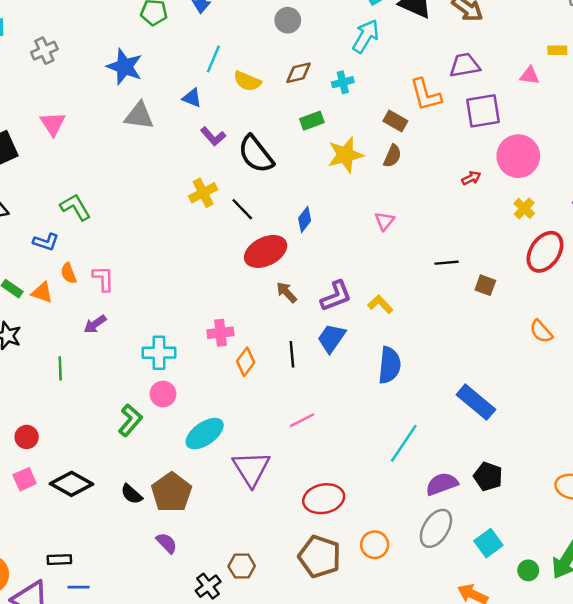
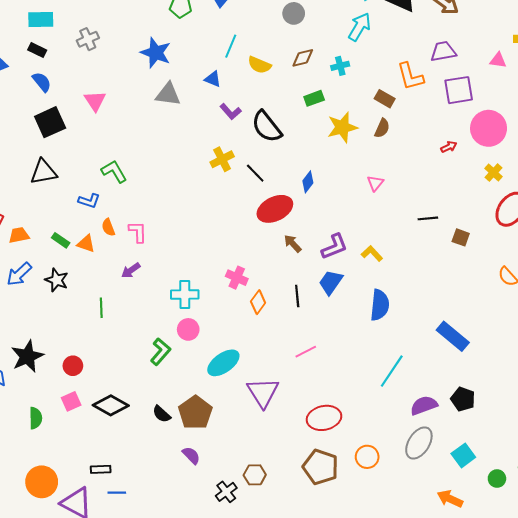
pink cross: (220, 333) -> (237, 278), turned 30

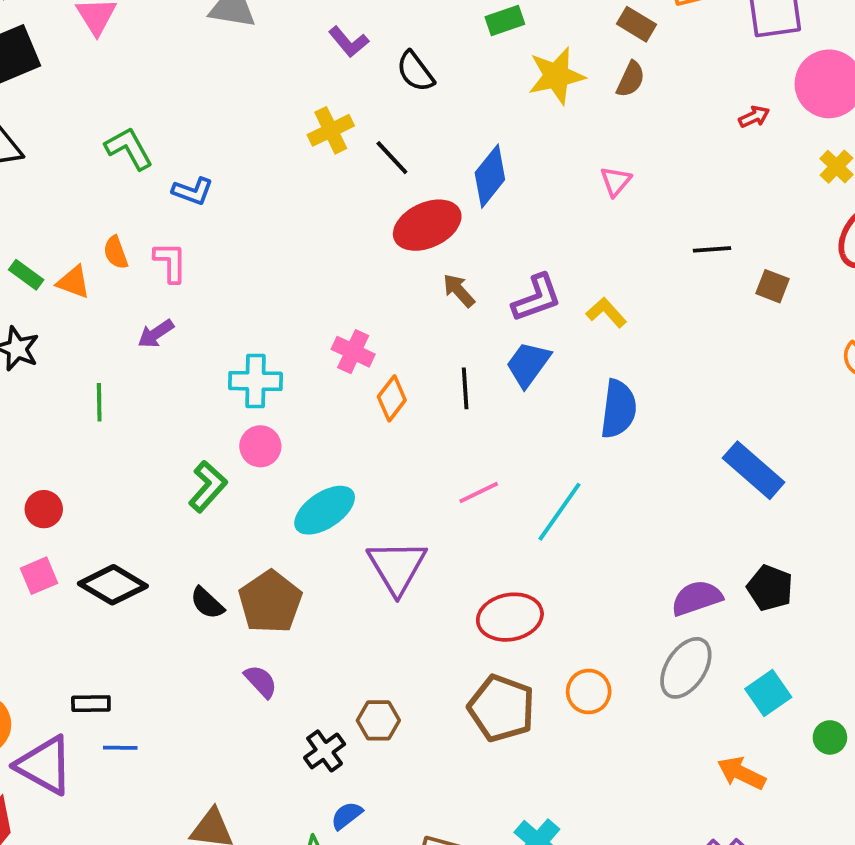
black semicircle: (267, 127) -> (415, 71), size x0.7
blue diamond: (308, 182) -> (490, 176), size x1.5
blue L-shape: (89, 201) -> (193, 191), moved
cyan line: (392, 371) -> (560, 512), moved

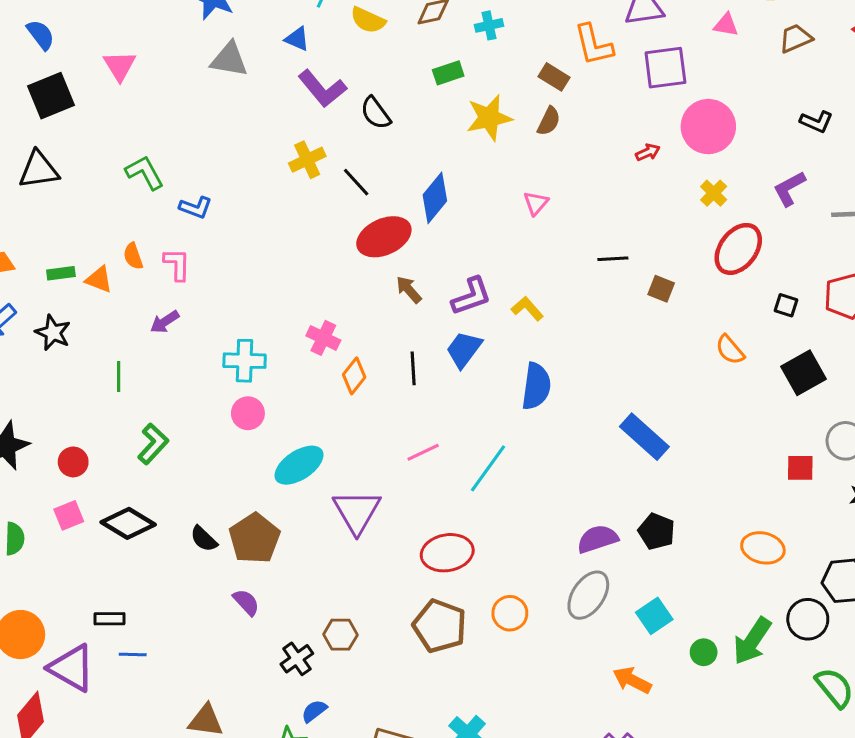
purple L-shape: (349, 42) -> (322, 89), size x1.5
green rectangle: (26, 275) -> (61, 273), turned -44
green L-shape: (208, 486) -> (153, 444), moved

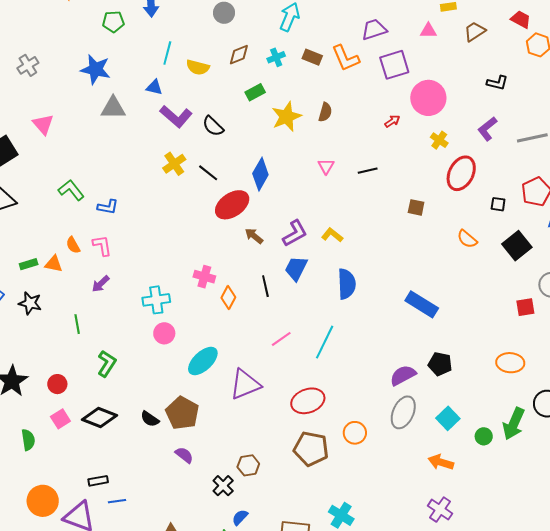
brown rectangle: (554, 77) -> (312, 57), moved
black line: (613, 259) -> (368, 171), moved
purple triangle: (357, 511) -> (245, 384), turned 48

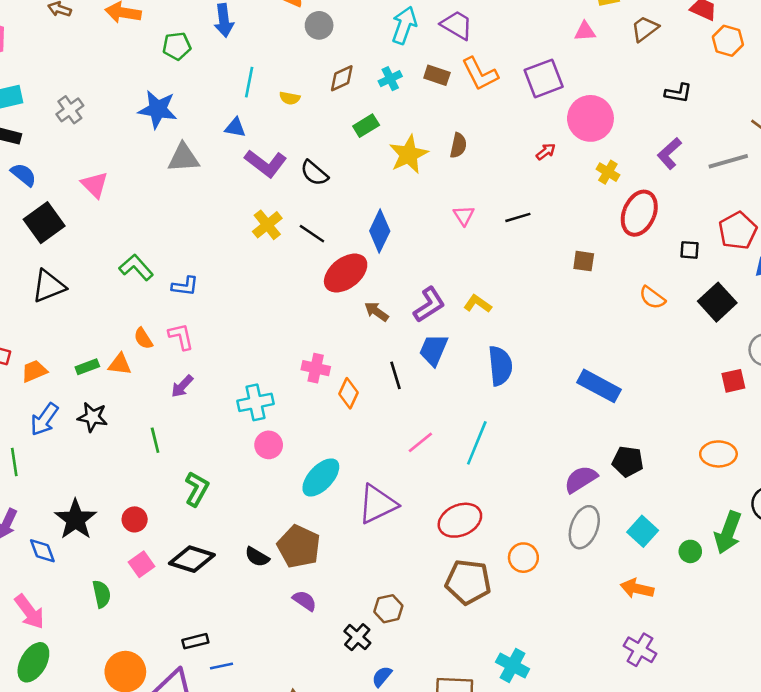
purple trapezoid: (374, 29) -> (457, 25), moved, turned 52
yellow semicircle: (198, 67) -> (290, 98), size x0.7

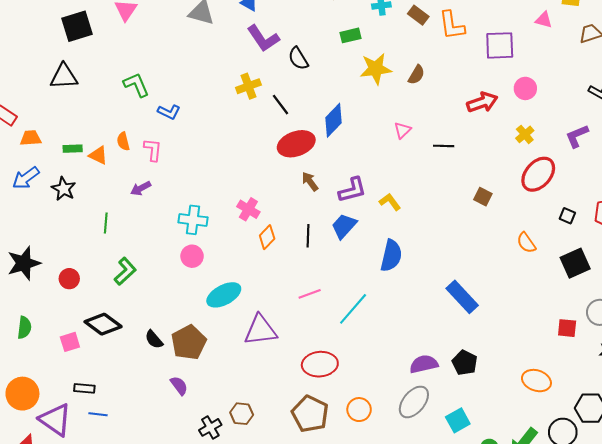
pink circle: (590, 118) -> (525, 88), size x0.6
red arrow: (546, 152) -> (482, 102), size x1.8
pink square: (142, 564) -> (70, 342), moved

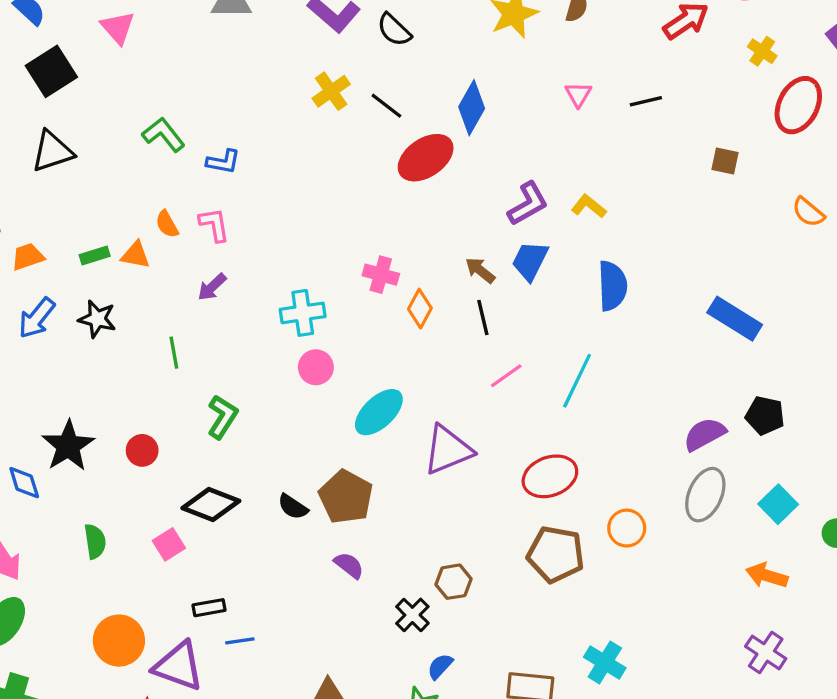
brown arrow: (310, 181) -> (480, 270), moved
black line: (308, 236) -> (483, 317), moved

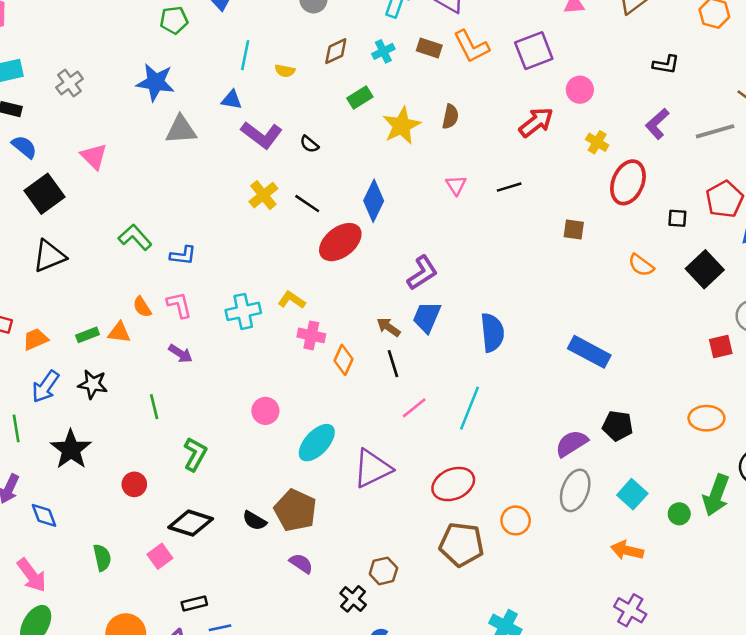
black semicircle: (394, 30) -> (309, 144), size x0.7
yellow L-shape: (589, 206) -> (292, 300), moved
purple arrow: (212, 287) -> (180, 354), turned -100
cyan cross: (303, 313) -> (243, 311), moved
black star: (68, 446) -> (71, 449), moved

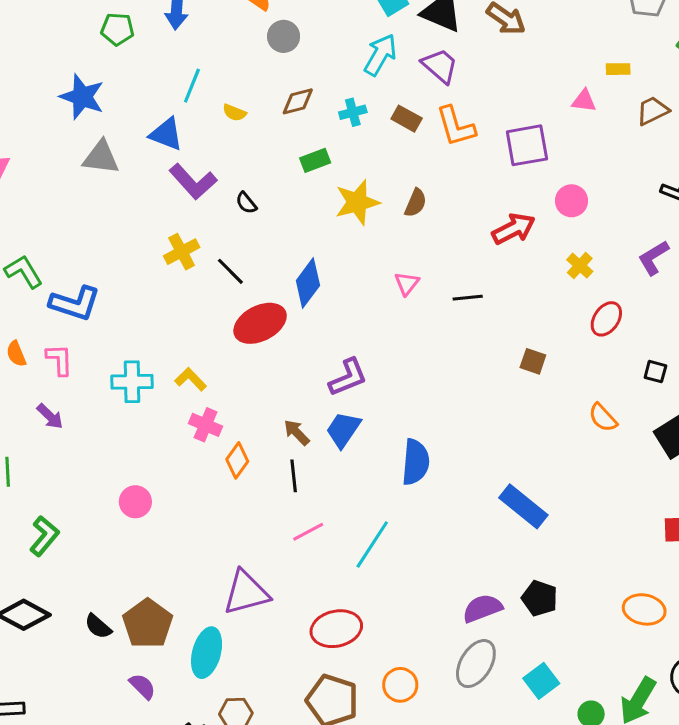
blue triangle: (232, 100) -> (166, 134), size x1.4
red ellipse: (628, 182) -> (606, 319), size x0.7
blue L-shape: (183, 255) -> (75, 303), size x1.6
cyan ellipse: (317, 443) -> (207, 653), moved, turned -39

